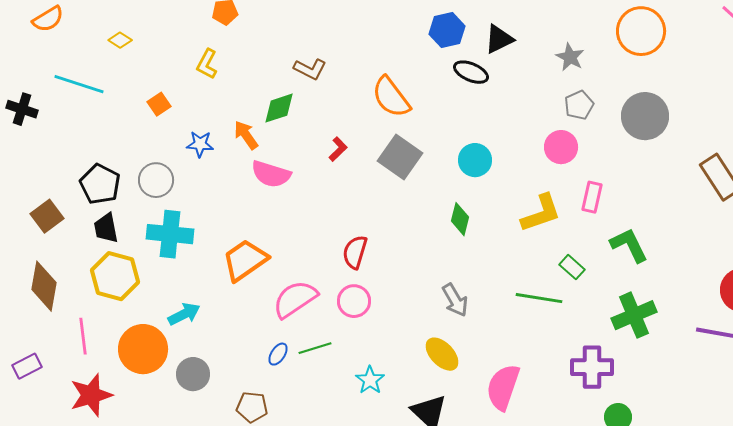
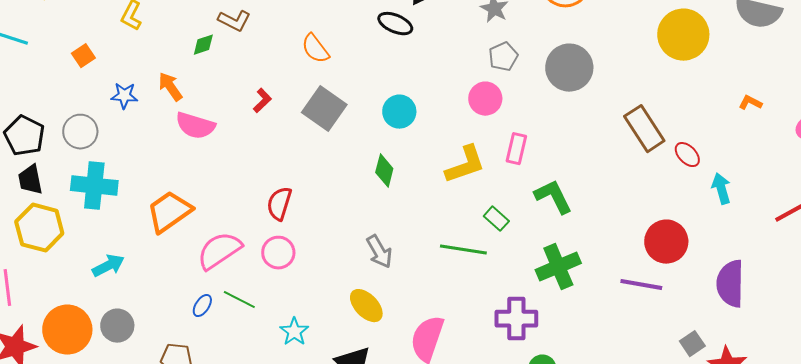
orange semicircle: (391, 97) -> (315, 49), size x0.7
green diamond: (279, 108) -> (203, 45), moved, size x0.7
green line: (315, 348) -> (239, 300), turned 44
orange circle: (143, 349) -> (67, 330), moved

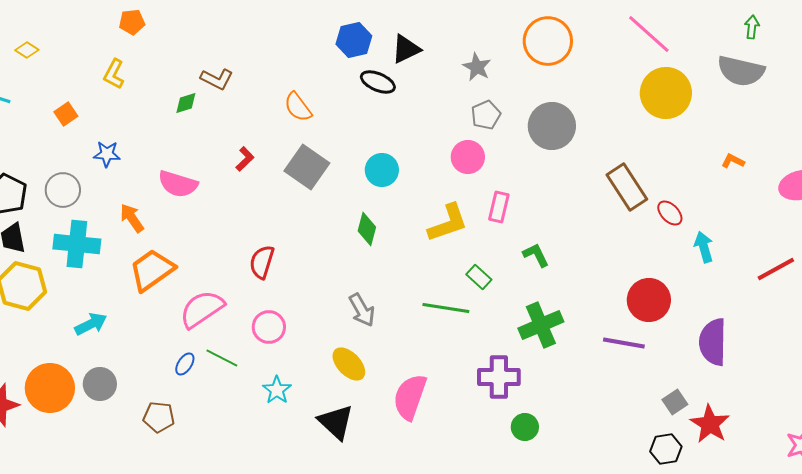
orange arrow: (170, 87) -> (132, 218), moved
green L-shape: (553, 197) -> (536, 255), size x0.7
pink circle: (278, 253) -> (269, 327), moved

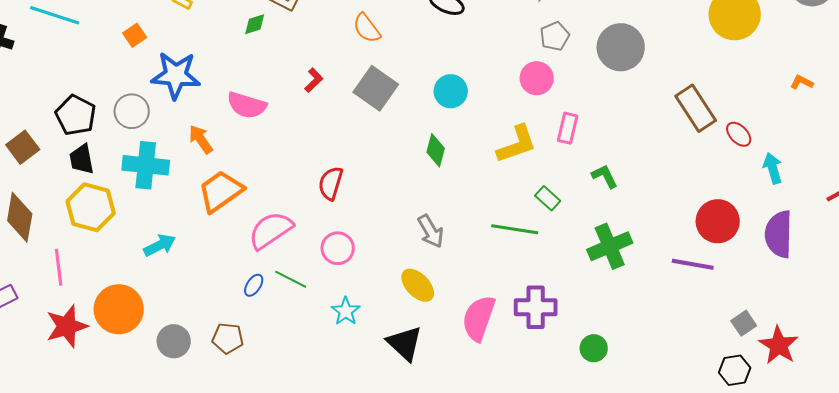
blue star: (107, 154) -> (176, 75), size x1.8
purple semicircle: (713, 342) -> (779, 234), moved
purple cross: (499, 377) -> (536, 307), moved
gray circle: (100, 384) -> (174, 341), moved

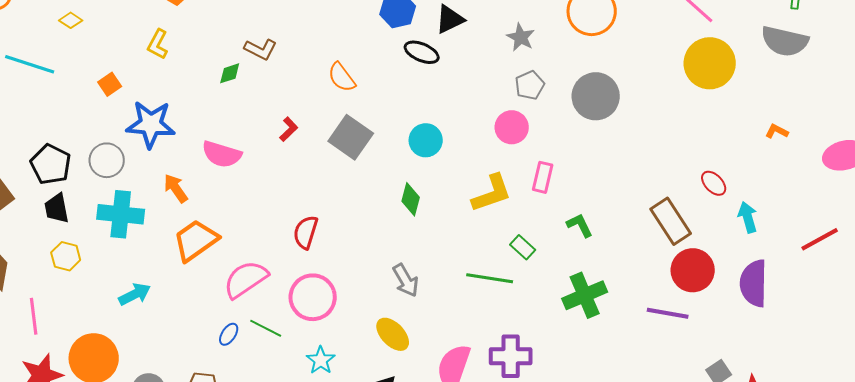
brown rectangle: (696, 108) -> (671, 221), moved
yellow hexagon: (91, 207) -> (66, 256), size x0.6
pink circle: (338, 248) -> (313, 297), size x1.4

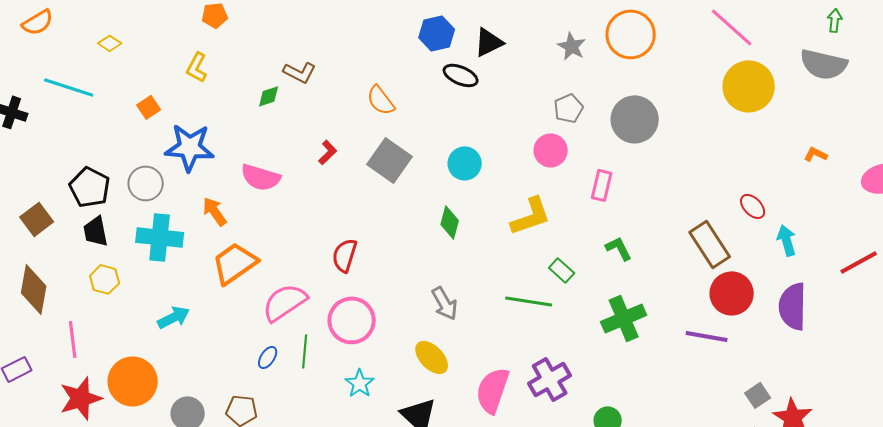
gray star: (521, 37) -> (572, 46), moved
pink rectangle: (543, 177) -> (602, 185), moved
green line: (266, 328) -> (305, 351), turned 68
purple cross: (511, 356) -> (550, 379), turned -30

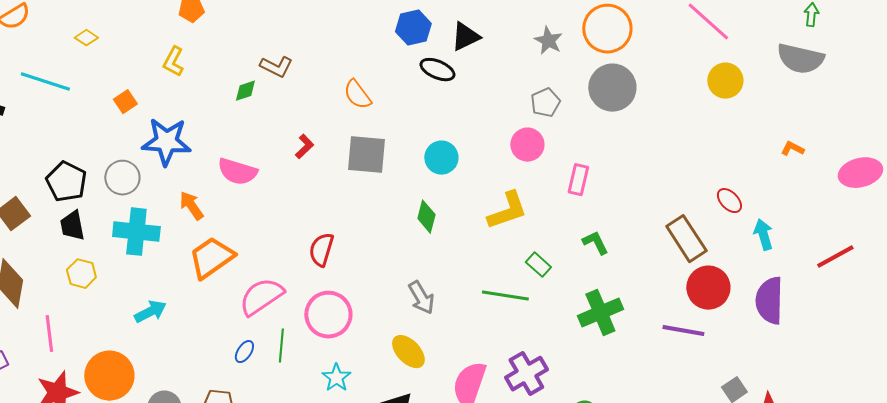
yellow circle: (749, 86) -> (725, 81), size x0.7
gray circle: (635, 119) -> (612, 88), moved
gray square: (390, 160) -> (366, 155), turned -30

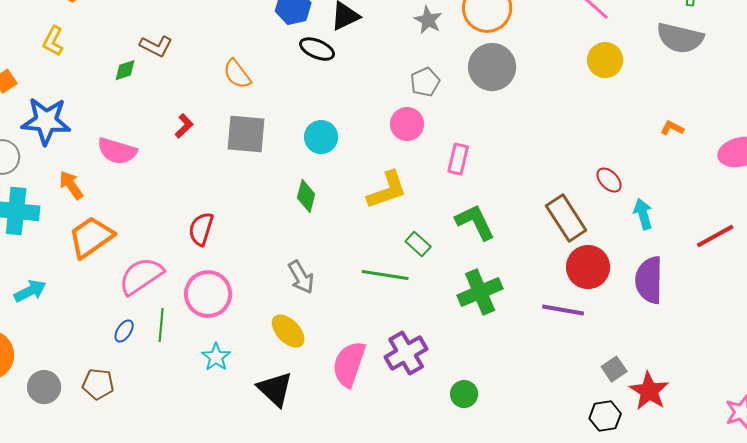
green L-shape: (595, 243) -> (475, 222), size x1.5

